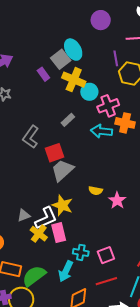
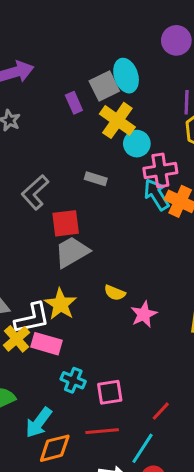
gray rectangle: (68, 120) -> (96, 179), turned 48
cyan arrow: (101, 131) -> (157, 195), moved, turned 40
pink rectangle: (59, 233) -> (47, 344), turned -72
cyan arrow: (66, 271) -> (39, 423), moved

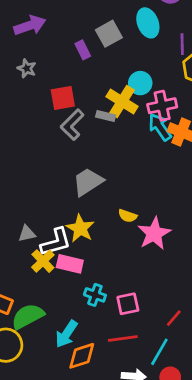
cyan ellipse: (126, 76) -> (148, 23), moved
yellow cross: (117, 120) -> (122, 101), moved
gray L-shape: (35, 192) -> (72, 125), moved
red square: (66, 223) -> (63, 98), moved
pink star: (144, 314) -> (154, 233), size x1.4

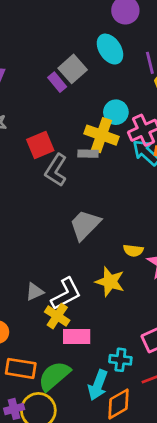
purple rectangle: (83, 50) -> (57, 82), moved
yellow star: (80, 228) -> (110, 282), moved
pink rectangle: (70, 264) -> (77, 336), moved
cyan cross: (95, 295) -> (120, 360), moved

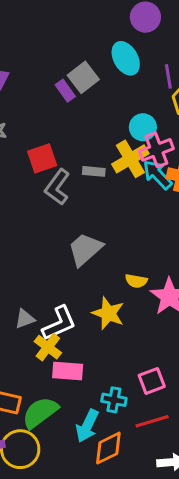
cyan circle: (116, 112) -> (143, 127), moved
yellow cross: (102, 135) -> (130, 159), moved, turned 36

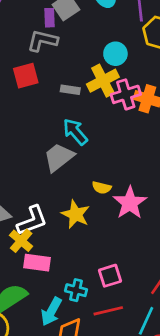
purple rectangle: (65, 91) -> (50, 18), turned 30
pink cross: (156, 150) -> (126, 94), moved
cyan arrow: (158, 175) -> (75, 132), moved
gray L-shape: (57, 187) -> (42, 41), moved, turned 64

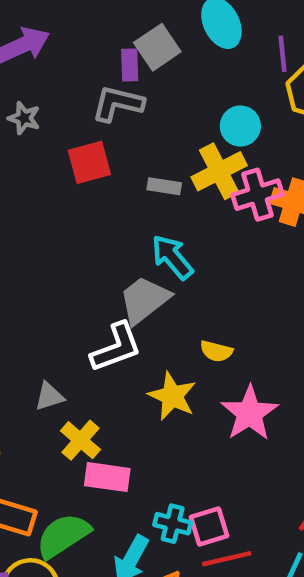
pink star: (130, 203) -> (250, 413), moved
white L-shape: (32, 221) -> (116, 347), moved
pink square: (110, 276) -> (209, 527), moved

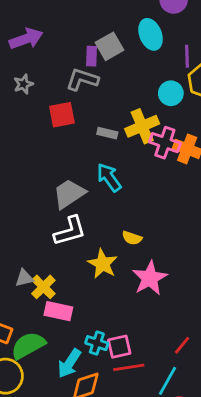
gray star: (24, 118) -> (23, 84), turned 30
cyan circle: (240, 126) -> (171, 93), moved
pink cross: (258, 195) -> (165, 143), turned 32
gray trapezoid: (144, 300) -> (69, 194), moved
gray triangle: (49, 396) -> (24, 278), moved

